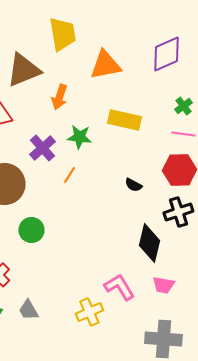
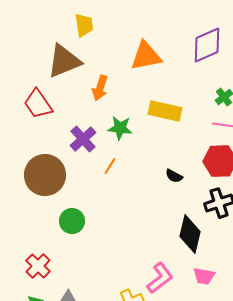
yellow trapezoid: (62, 34) -> (84, 25), moved, size x0.7
pink L-shape: (119, 287) -> (160, 278), turned 84

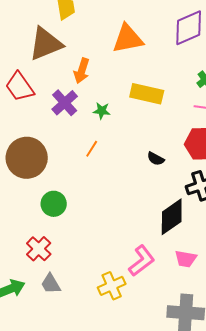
green star: (120, 128) -> (102, 111), size x0.7
purple cross: (83, 139) -> (65, 103), moved
black diamond: (190, 234) -> (172, 217), turned 42
red cross: (38, 266) -> (39, 249), moved

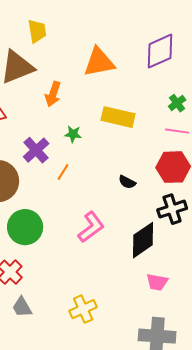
purple cross: (65, 103) -> (36, 150), moved
green circle: (54, 204) -> (25, 227), size x1.4
pink L-shape: (142, 261) -> (91, 227), moved

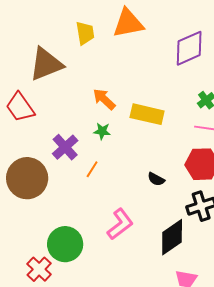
yellow trapezoid: (37, 31) -> (85, 33), moved
orange triangle: (99, 62) -> (128, 23), moved
orange arrow: (53, 94) -> (104, 99), moved, turned 115
green circle: (25, 227) -> (65, 244), moved

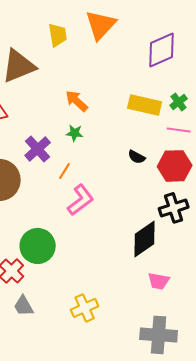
orange triangle: (128, 23) -> (101, 25), turned -36
yellow rectangle: (147, 114) -> (145, 105), moved
black semicircle: (156, 179) -> (137, 157), moved
pink L-shape: (120, 224) -> (81, 200), moved

